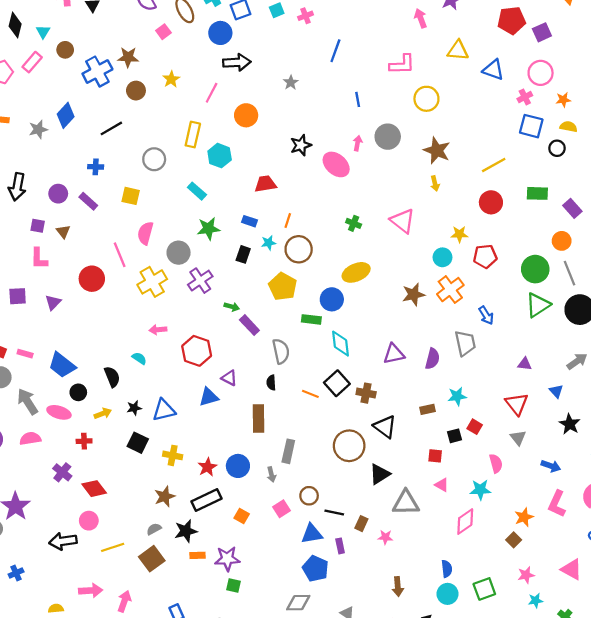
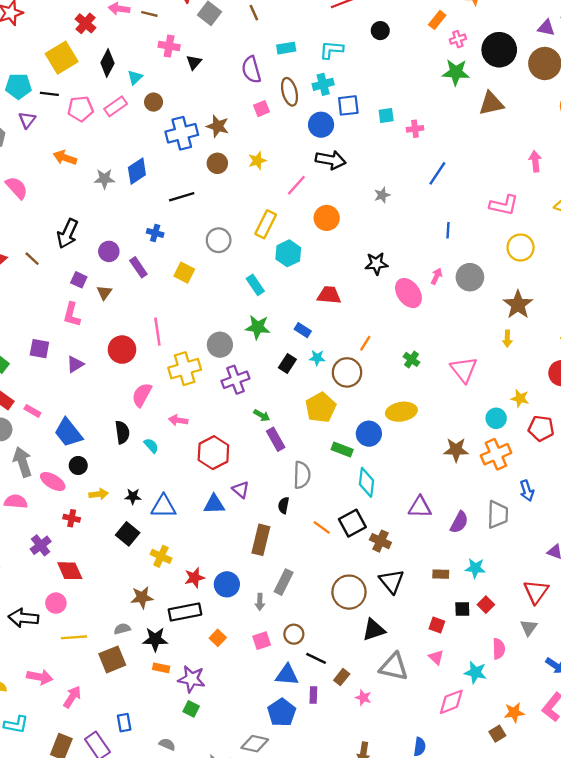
orange line: (288, 221) -> (365, 343), moved
pink semicircle: (145, 233) -> (142, 395), moved
black semicircle: (112, 377) -> (122, 432), moved

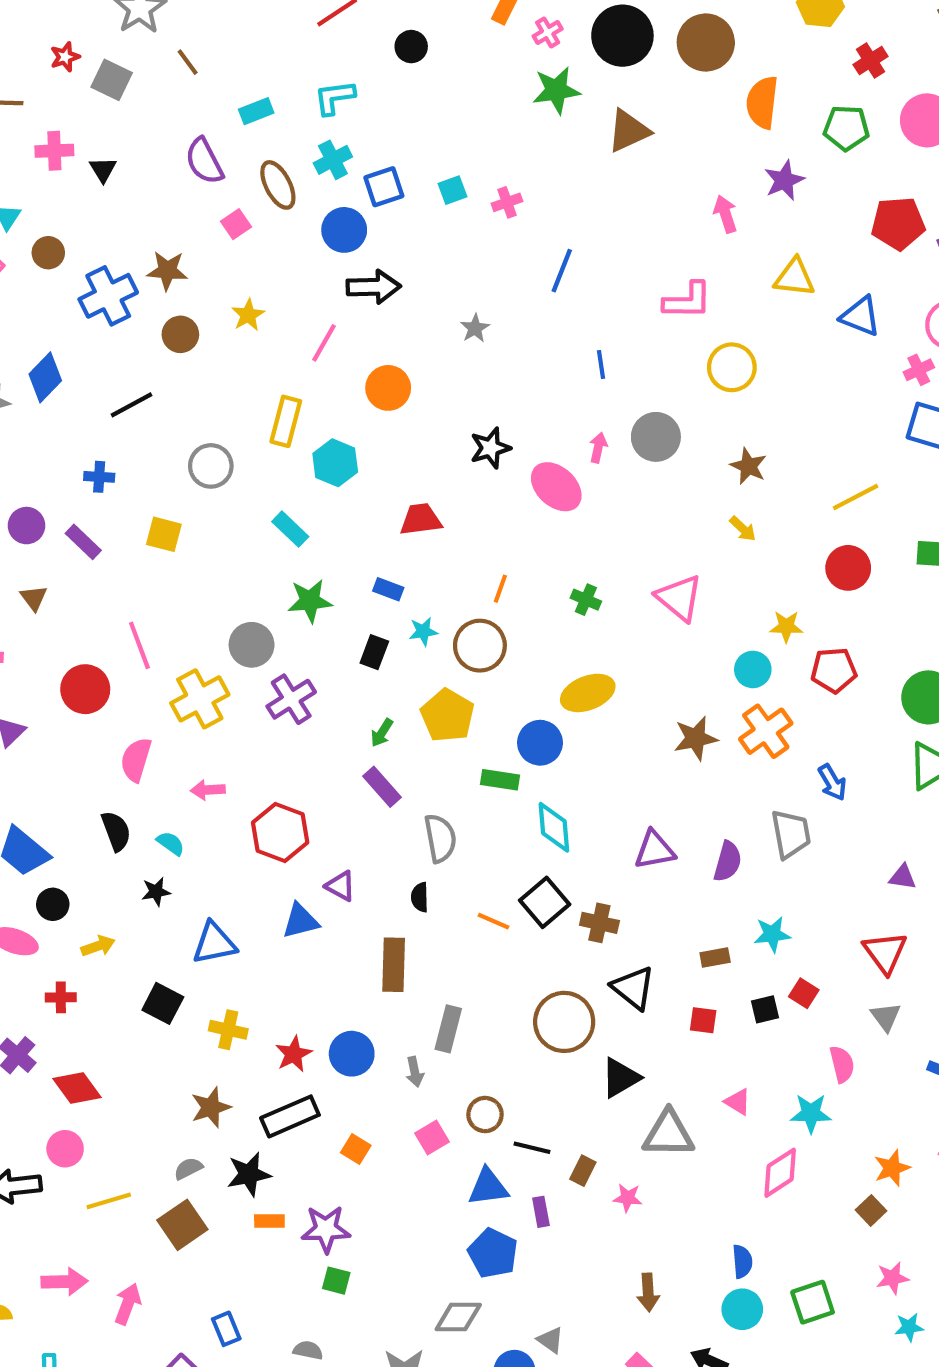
brown star: (518, 305) -> (748, 466), size x0.7
yellow arrow: (507, 339) -> (743, 529), turned -35
green arrow: (262, 415) -> (382, 733), moved, turned 105
black star: (133, 496) -> (156, 892), moved
red square: (437, 625) -> (703, 1020), moved

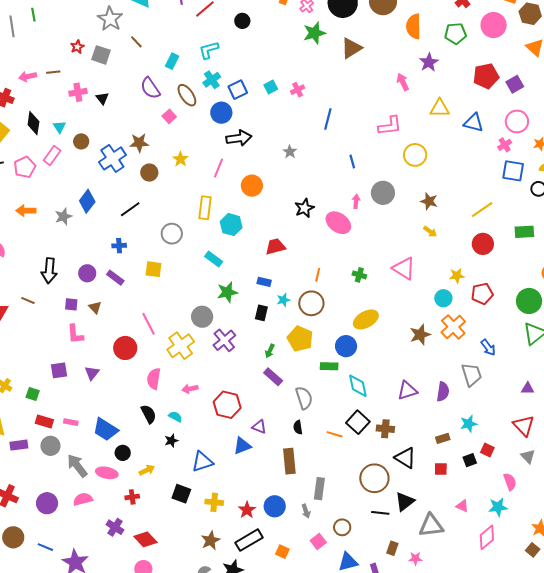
cyan rectangle: (256, 111) -> (172, 61), turned -35
black line: (532, 1148) -> (380, 513), moved

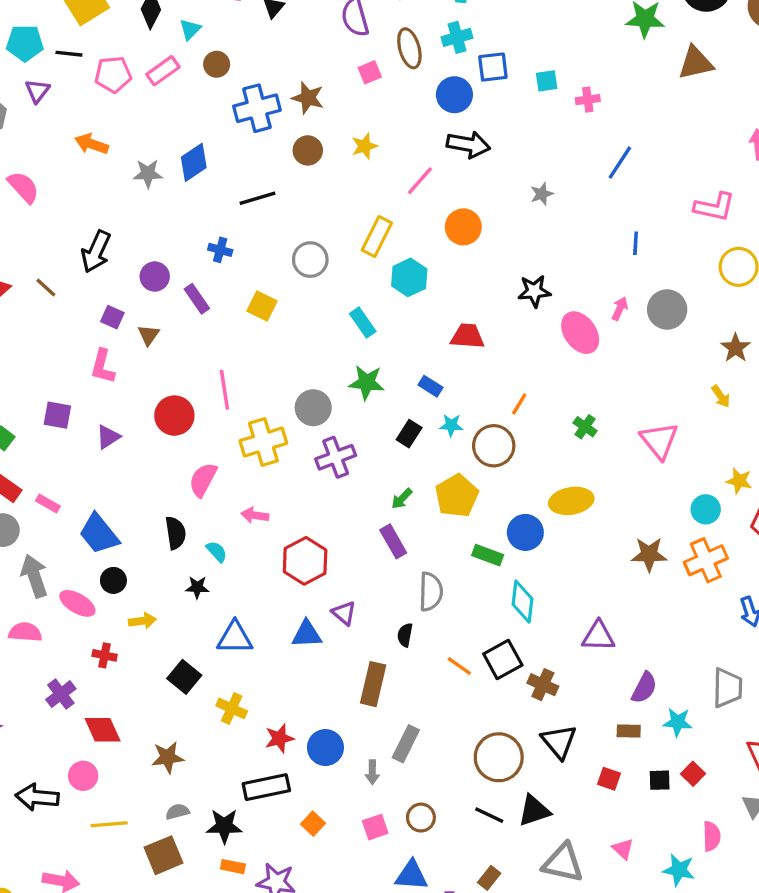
gray trapezoid: (472, 375) -> (727, 688), moved
purple semicircle: (443, 392) -> (644, 688), moved
brown star: (211, 540) -> (168, 757), moved

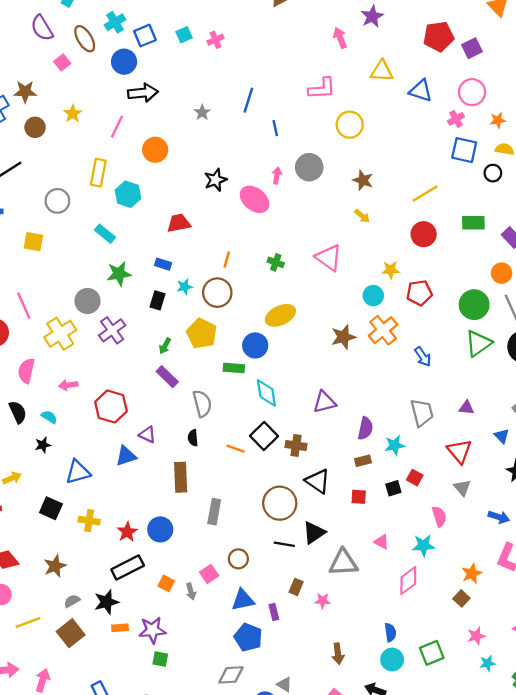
blue line: (620, 163) -> (248, 100), moved
gray arrow: (372, 772) -> (191, 591), moved

